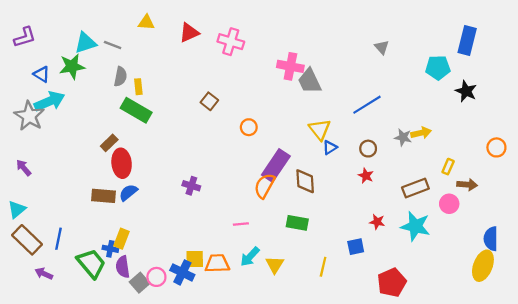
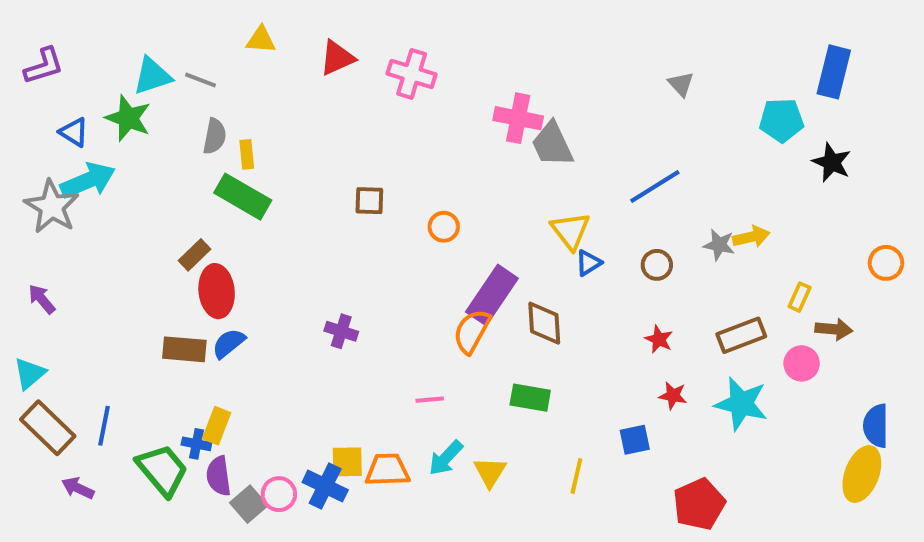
green star: (72, 66) -> (128, 118), turned 30
brown square: (209, 101) -> (369, 201), moved, turned -36
red star: (366, 176) -> (659, 339), moved

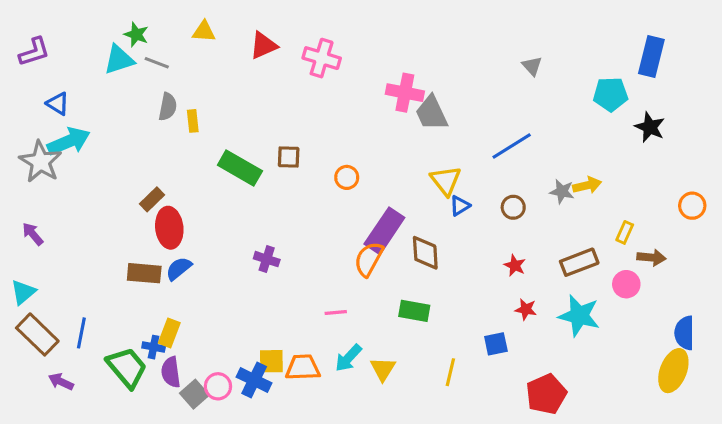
green star: (128, 118) -> (136, 35), moved, size x0.7
green rectangle: (243, 197) -> (240, 168), moved

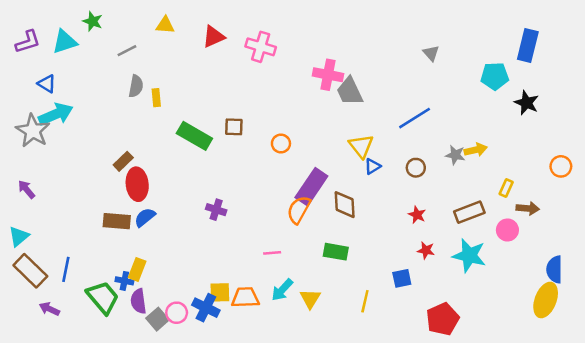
green star: (136, 35) -> (93, 21), moved
cyan triangle: (119, 60) -> (65, 42), moved
gray line: (157, 63) -> (127, 51), turned -48

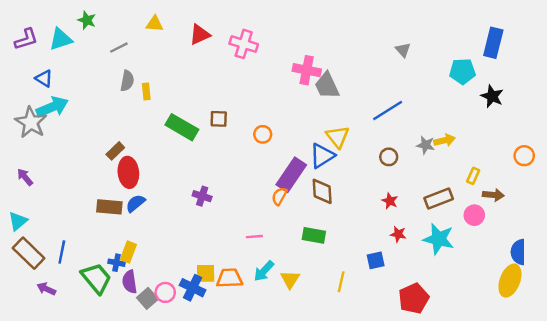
blue triangle: (373, 166) -> (322, 156), moved, size x1.6
orange semicircle: (299, 210) -> (279, 196), size x0.7

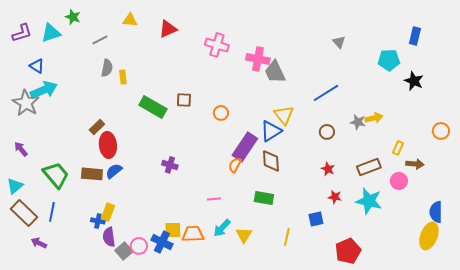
blue rectangle: (493, 43) -> (415, 36), size x0.7
pink cross: (244, 44) -> (217, 45), moved
green trapezoid: (96, 278) -> (56, 175), moved

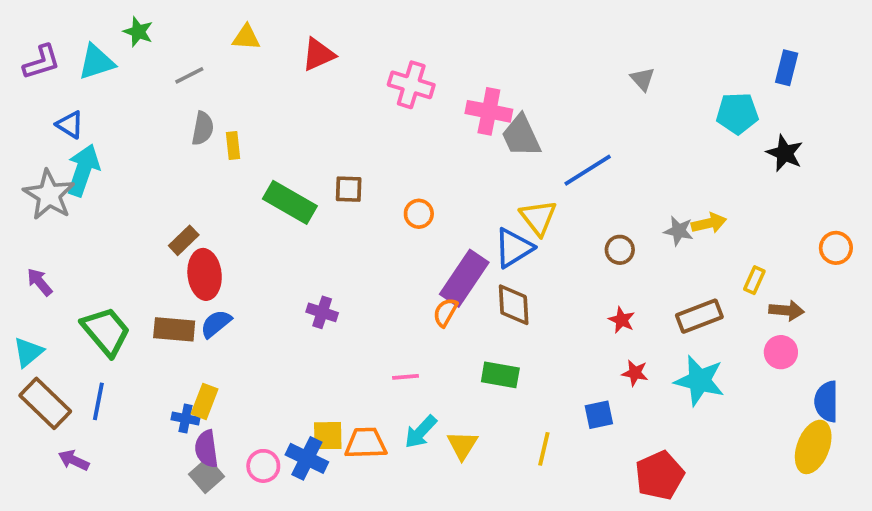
cyan arrow: (44, 90) -> (83, 170), turned -48
blue line: (326, 93) -> (588, 170), moved
pink circle: (399, 181) -> (781, 352), moved
gray square: (124, 251) -> (206, 475), moved

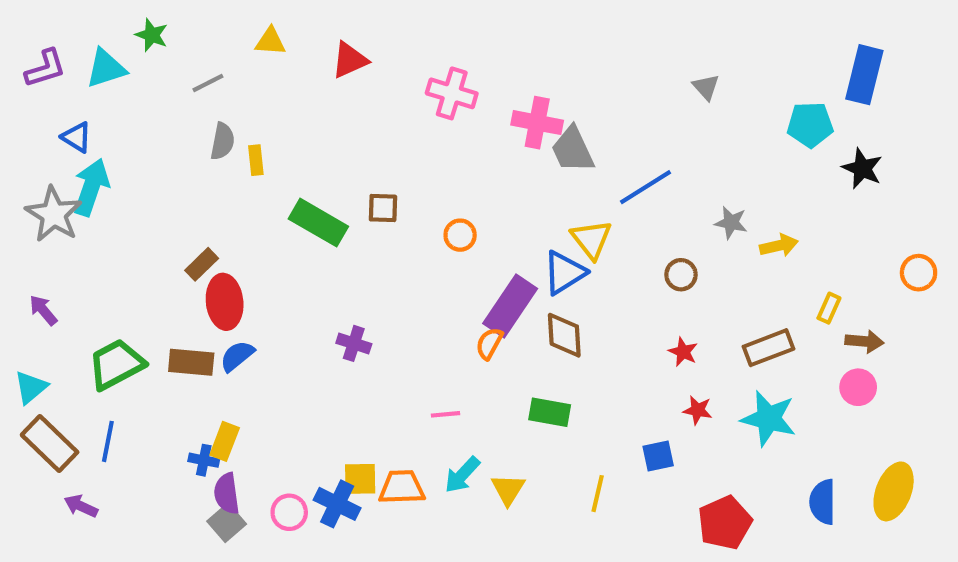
blue rectangle: (787, 68) -> (864, 75), size x1.5
gray star: (679, 231) -> (731, 223), moved
green trapezoid: (106, 331) -> (116, 364), turned -78
blue semicircle: (826, 401) -> (823, 502), moved

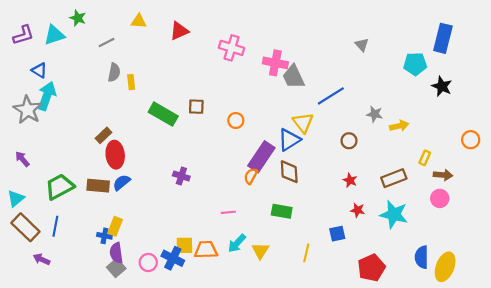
yellow ellipse: (894, 491) -> (445, 267), moved

